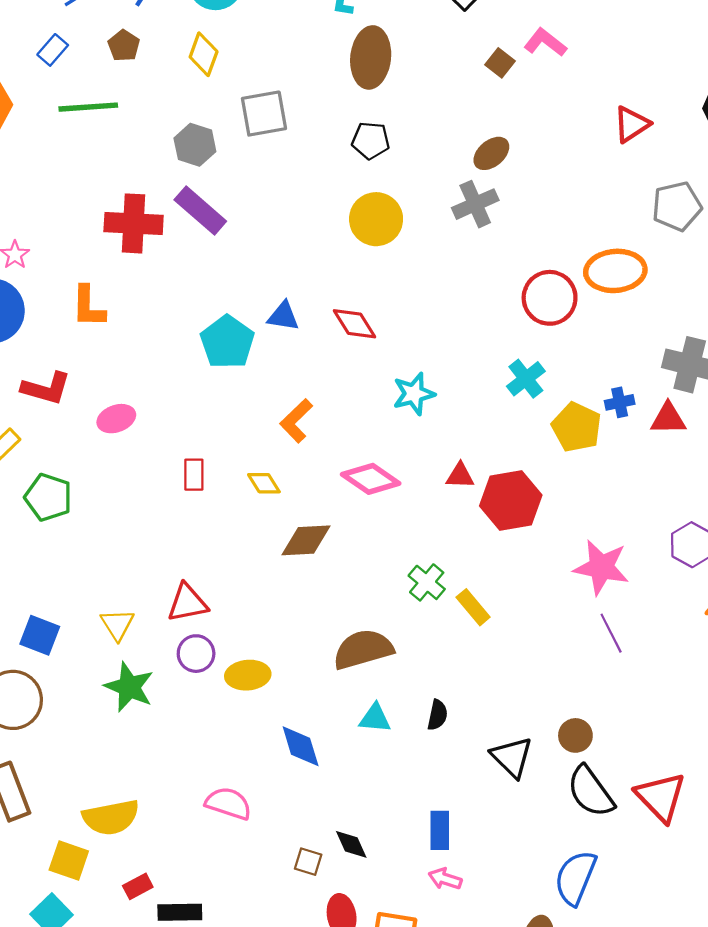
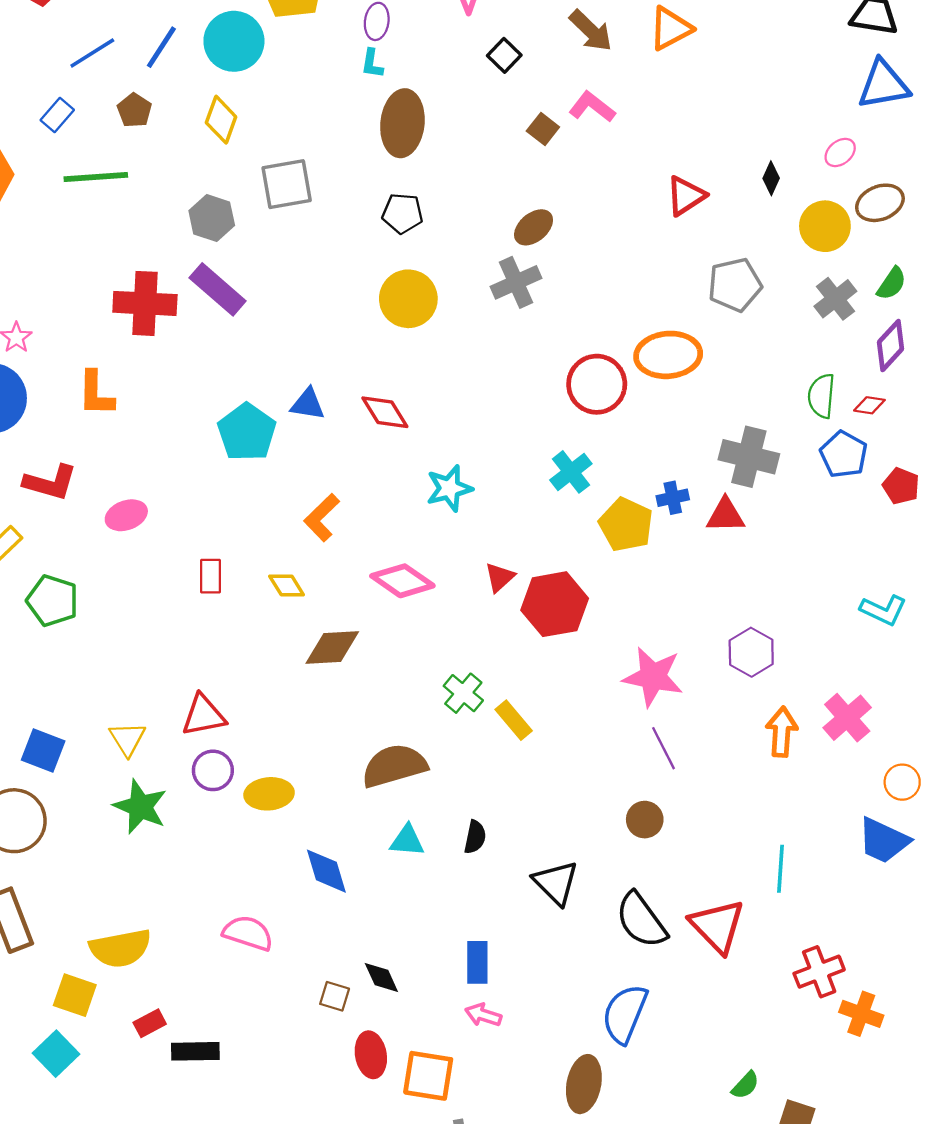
red triangle: (460, 476) -> (500, 577), turned -44
brown circle: (575, 735) -> (645, 820), moved

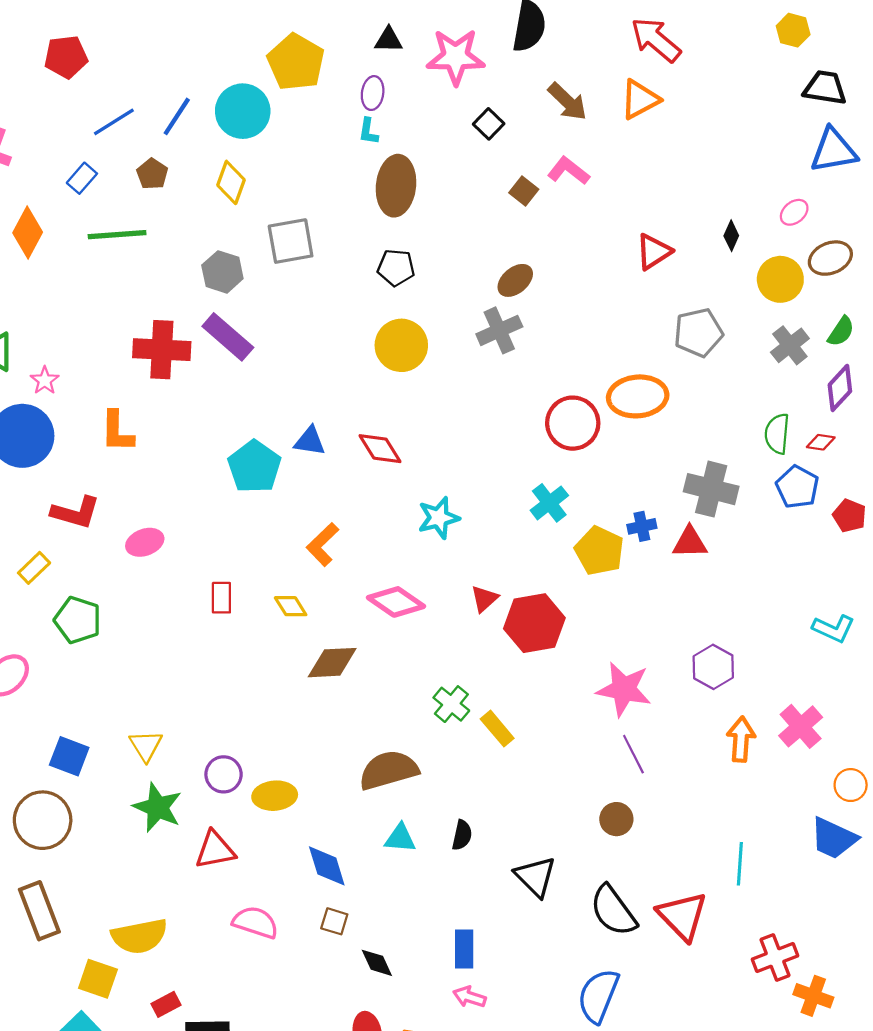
red triangle: (204, 715) -> (215, 850), moved
brown square: (335, 996) -> (334, 921), moved

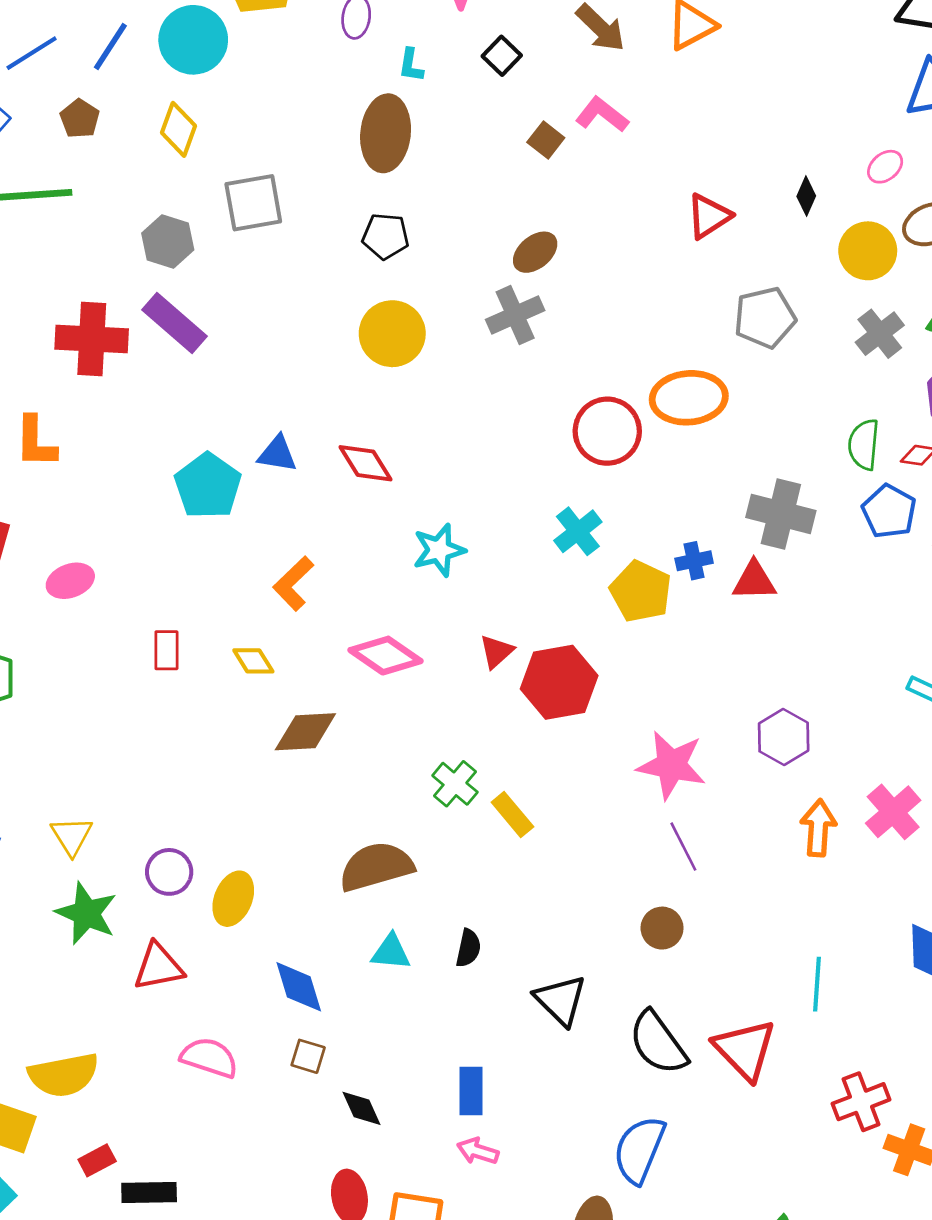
cyan L-shape: (368, 131) -> (411, 65), moved
yellow ellipse: (275, 796) -> (233, 899), turned -63

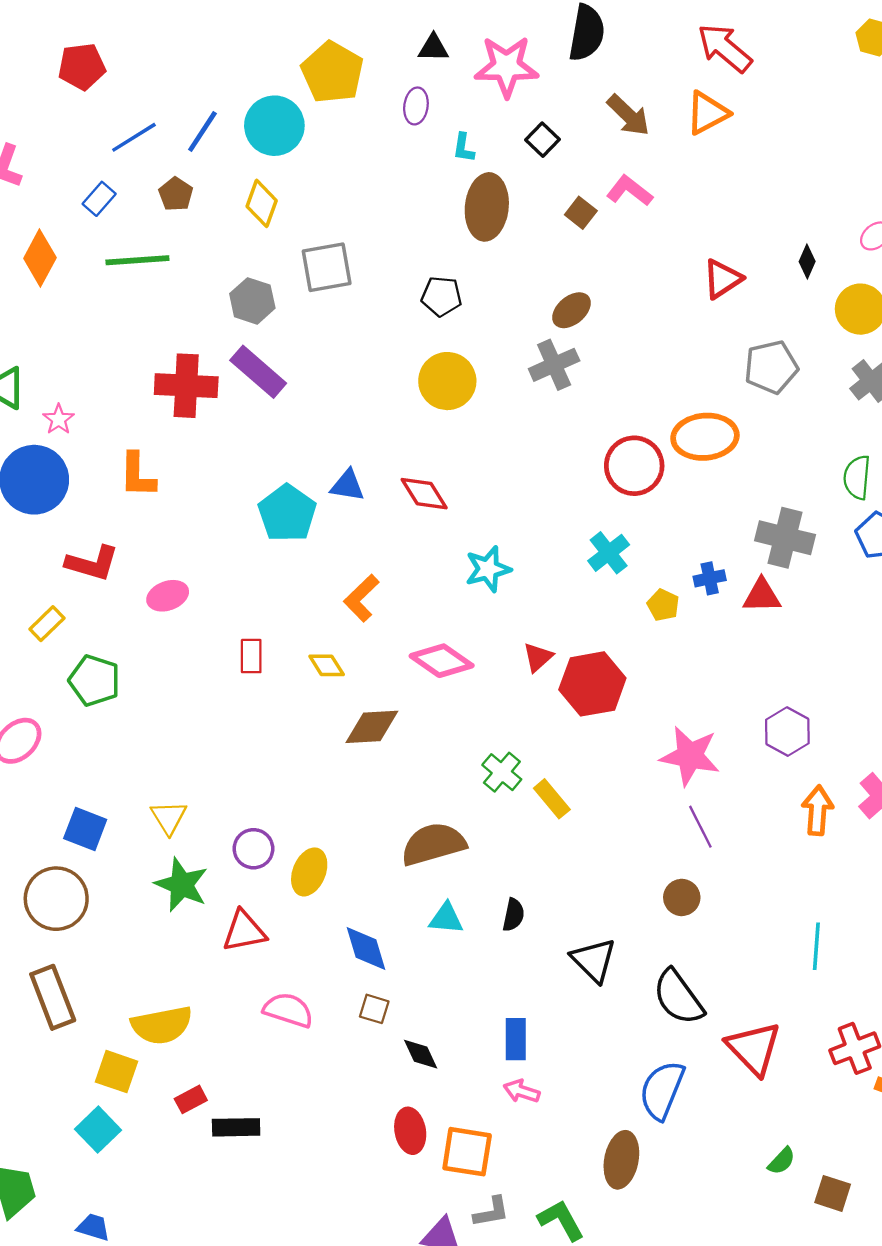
brown ellipse: (386, 133) -> (487, 207), moved
yellow pentagon: (641, 591) -> (663, 605), size x0.6
red triangle: (745, 1050) -> (754, 1048), moved

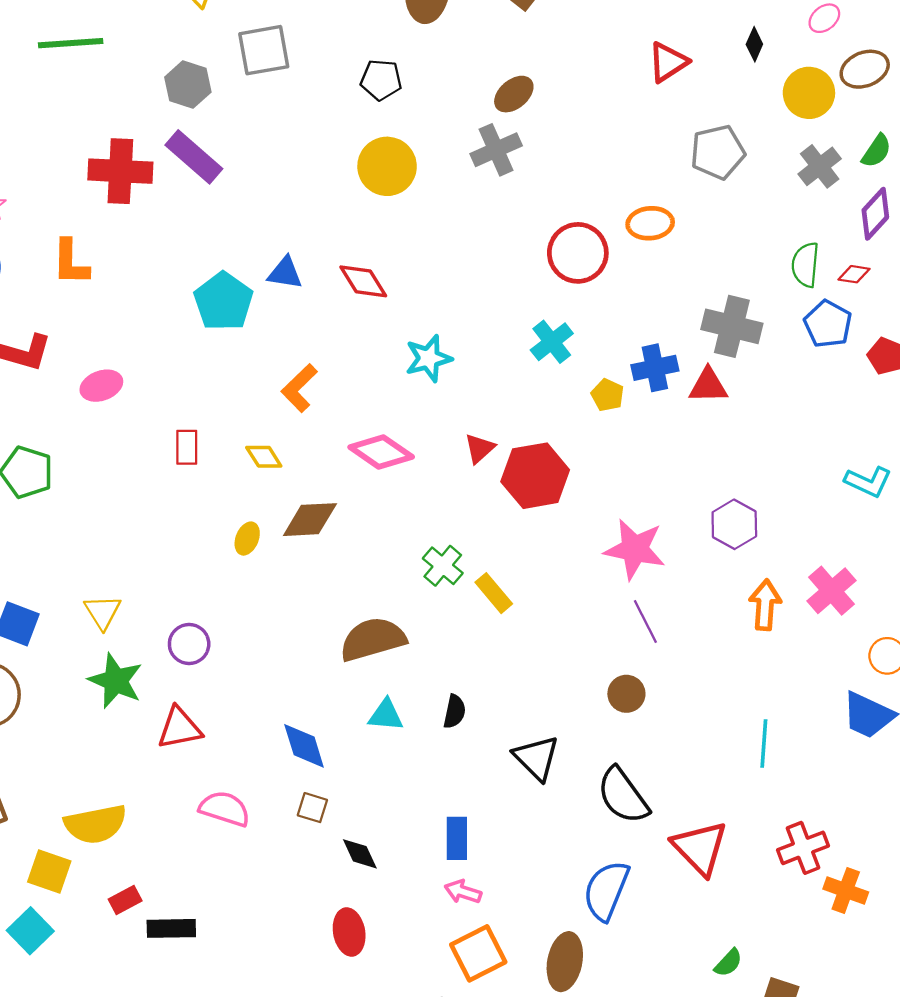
orange ellipse: (705, 437) -> (650, 223), size x0.7
blue cross: (710, 578) -> (655, 368), size x1.4
yellow ellipse: (309, 872) -> (247, 539), moved, size x0.7
orange square: (467, 1152) -> (478, 953), moved, turned -36

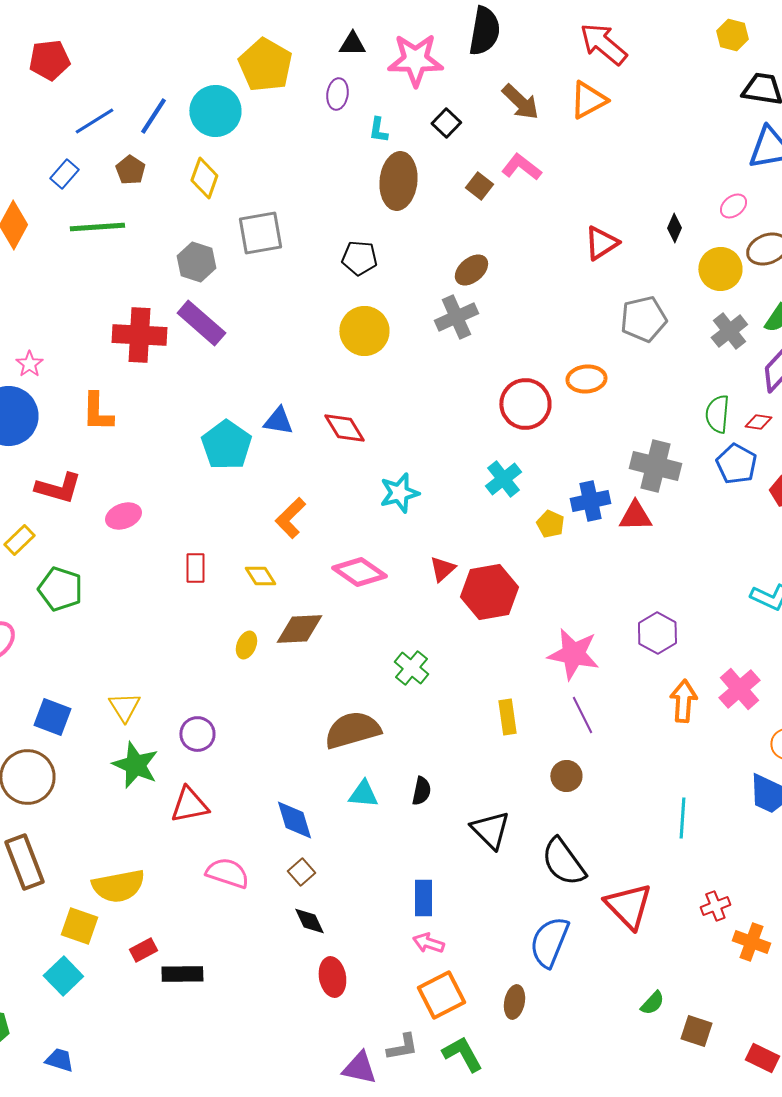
yellow rectangle: (494, 593) -> (507, 717), moved, turned 32
brown square: (312, 808) -> (301, 872), turned 32
red cross: (803, 848) -> (715, 906), size x0.7
black diamond: (360, 854) -> (309, 921), moved
brown ellipse: (565, 962) -> (514, 1002), size x0.7

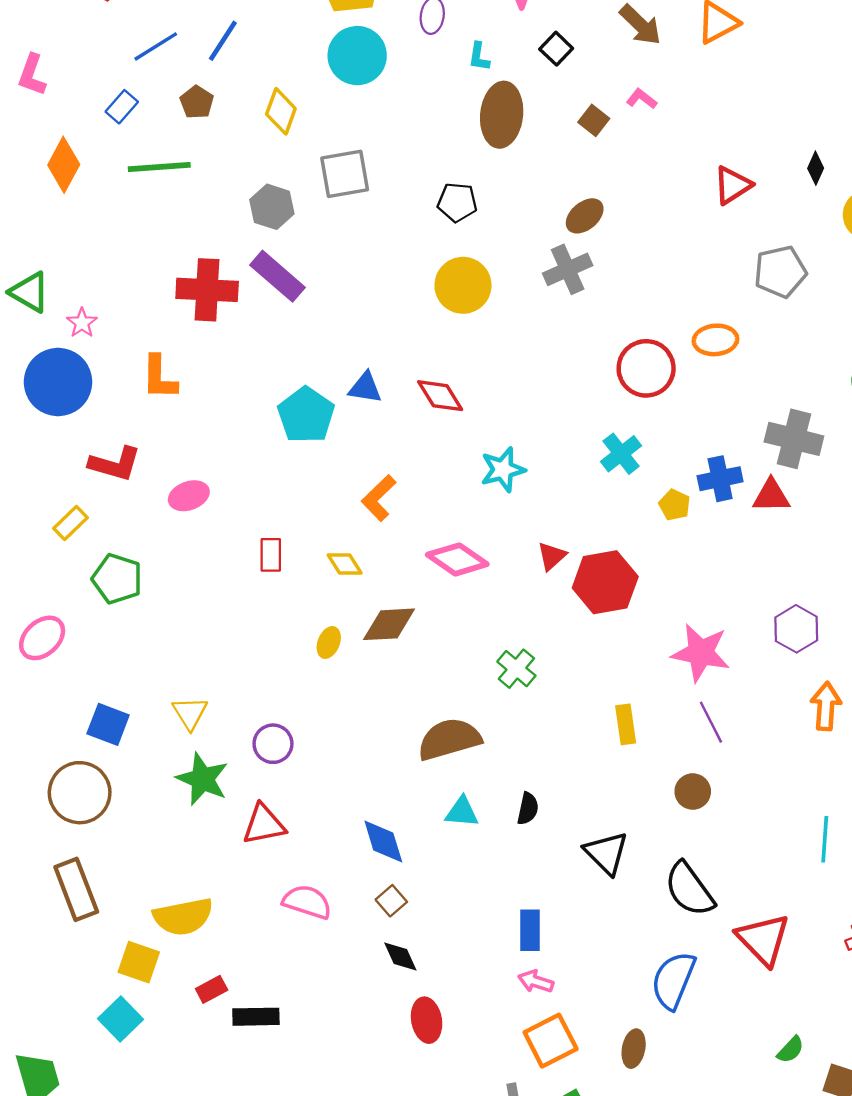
cyan circle: (215, 111) -> (357, 56), moved
pink L-shape: (521, 167) -> (642, 99), size x0.7

